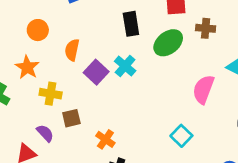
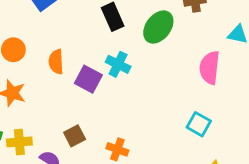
yellow cross: (51, 94) -> (19, 142), moved

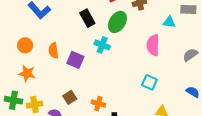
cyan cross: (118, 64) -> (102, 45), moved

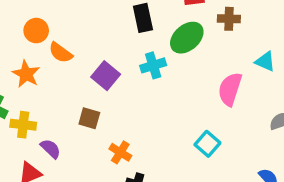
cyan cross: (102, 45) -> (153, 65), turned 35
orange semicircle: (53, 50) -> (61, 53), moved, turned -63
brown square: (70, 97) -> (89, 118), moved, turned 32

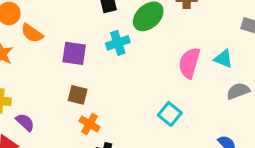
cyan triangle: (265, 61) -> (224, 59), moved
purple square: (106, 76) -> (74, 53), turned -30
brown square: (89, 118) -> (78, 95), moved

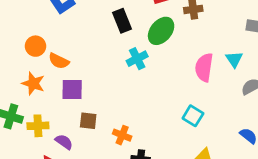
purple square: (74, 53) -> (72, 90), moved
cyan triangle: (224, 59) -> (234, 59), turned 42
brown square: (78, 95) -> (88, 121), moved

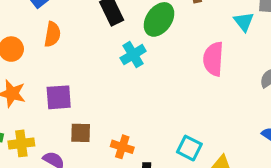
cyan triangle: (234, 59) -> (244, 22), moved
orange semicircle: (59, 61) -> (52, 34), moved, turned -102
cyan square: (193, 116) -> (189, 148), moved

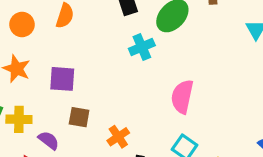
pink semicircle: (213, 59) -> (182, 97), moved
orange cross: (122, 147) -> (118, 137), turned 30

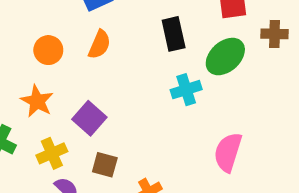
purple square: (62, 79) -> (89, 118), turned 32
yellow cross: (19, 119) -> (52, 153), moved, turned -30

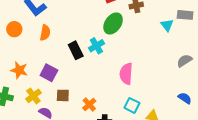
black rectangle: (174, 34) -> (76, 50), moved
orange circle: (48, 50) -> (14, 29), moved

